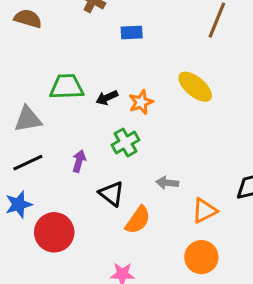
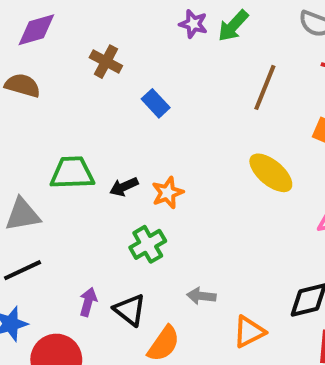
blue rectangle: (132, 32) -> (156, 103), turned 50
yellow ellipse: (195, 87) -> (271, 173), moved
purple arrow: (79, 161) -> (88, 302), moved

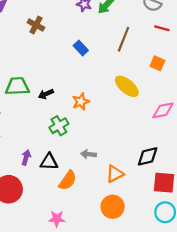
blue rectangle: (156, 103) -> (81, 48), moved
orange star: (168, 193) -> (81, 102), moved
black triangle: (130, 310) -> (49, 162), turned -36

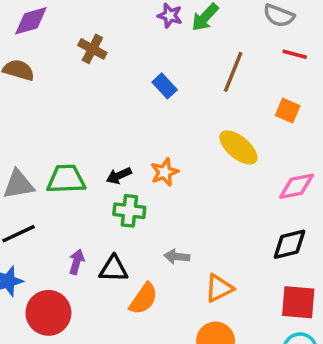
green trapezoid: (17, 86) -> (66, 179), moved
black arrow: (46, 94) -> (119, 176), moved
green cross: (59, 126) -> (129, 211), turned 36
black diamond: (148, 156) -> (289, 244), moved

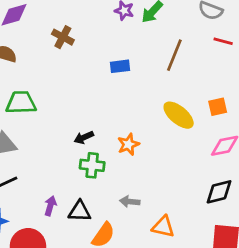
blue rectangle: (165, 86) -> (120, 66), turned -54
orange square: (288, 111) -> (218, 107), moved, turned -36
orange star: (165, 172) -> (128, 144), moved
green trapezoid: (66, 179) -> (21, 103), moved
orange triangle: (219, 288) -> (163, 227), turned 40

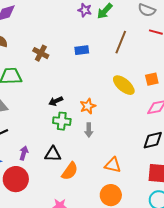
brown cross: (63, 37) -> (41, 53), moved
gray arrow: (130, 202) -> (89, 130), moved, turned -96
purple arrow: (50, 206) -> (24, 153), moved

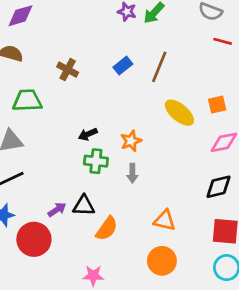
brown line: (121, 42) -> (159, 67), moved
blue rectangle: (82, 50) -> (123, 66), turned -32
purple arrow: (24, 153) -> (57, 210), moved, turned 40

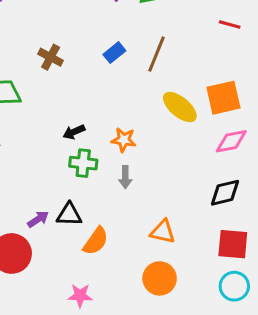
orange square: (217, 105) -> (223, 98), size x1.6
orange star: (131, 141) -> (124, 140), turned 30

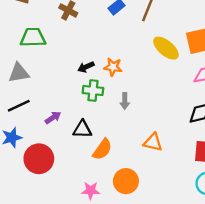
orange star: (124, 140) -> (113, 67), moved
purple arrow: (38, 219) -> (53, 118), moved
orange circle: (160, 278) -> (126, 181), moved

